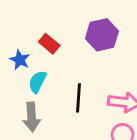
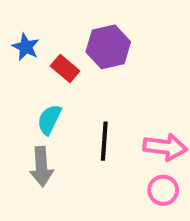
purple hexagon: (102, 35) -> (108, 47), moved
blue star: (20, 60) -> (26, 47), moved

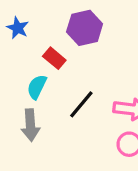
red rectangle: (65, 69) -> (54, 58), moved
black line: (104, 141) -> (81, 104), turned 36

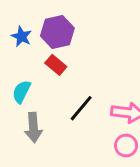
purple hexagon: (85, 28) -> (57, 32), moved
cyan semicircle: (37, 87) -> (21, 92), moved

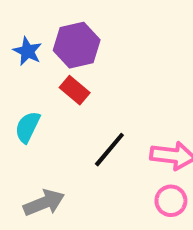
gray arrow: (33, 128) -> (44, 203), moved, turned -108

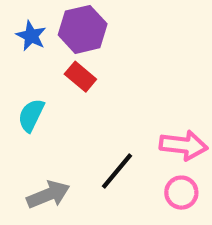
black line: (109, 150) -> (117, 171), moved

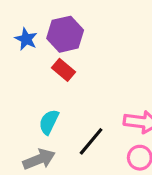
cyan semicircle: (31, 115) -> (49, 122), moved

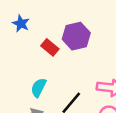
purple hexagon: (65, 34) -> (76, 36), moved

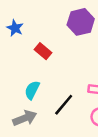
purple hexagon: (76, 36) -> (81, 22), moved

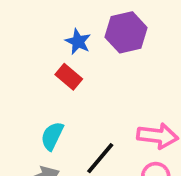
blue star: (15, 28) -> (78, 42), moved

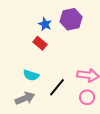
cyan semicircle: (52, 136) -> (31, 75), turned -98

